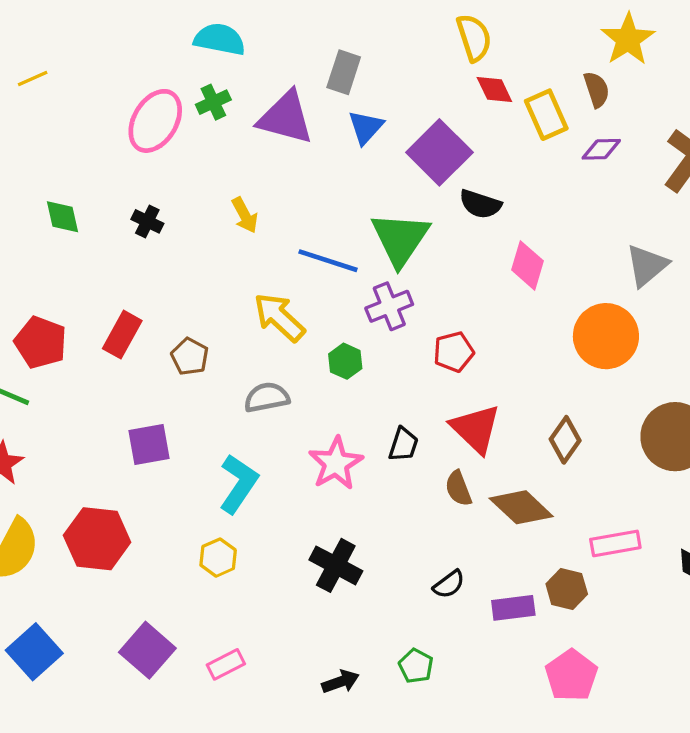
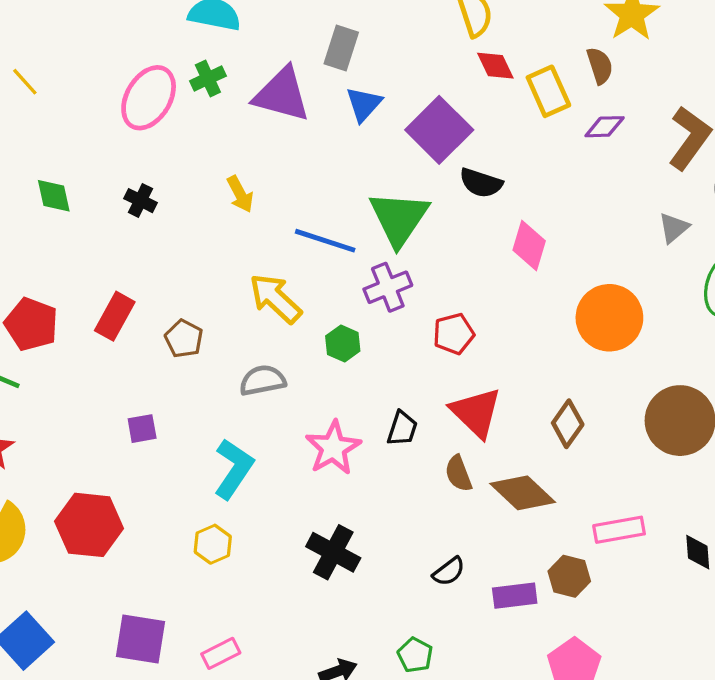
yellow line: (33, 79) -> (25, 82), moved, turned 72
gray triangle: (647, 265) -> (674, 228), moved, size x0.7
purple square: (149, 444) -> (142, 429), size x0.7
purple square: (147, 650) -> (140, 639), turned -32

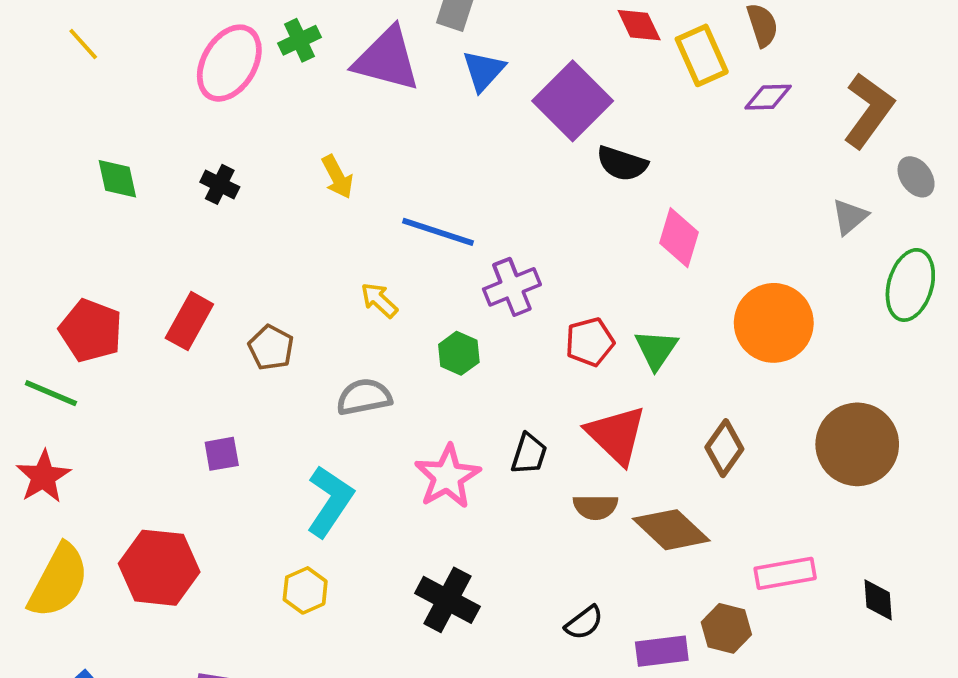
green triangle: (399, 218) -> (656, 349), moved, size x0.6
yellow arrow: (275, 298) -> (379, 300), size x0.6
brown semicircle: (458, 474) -> (595, 507), turned -69

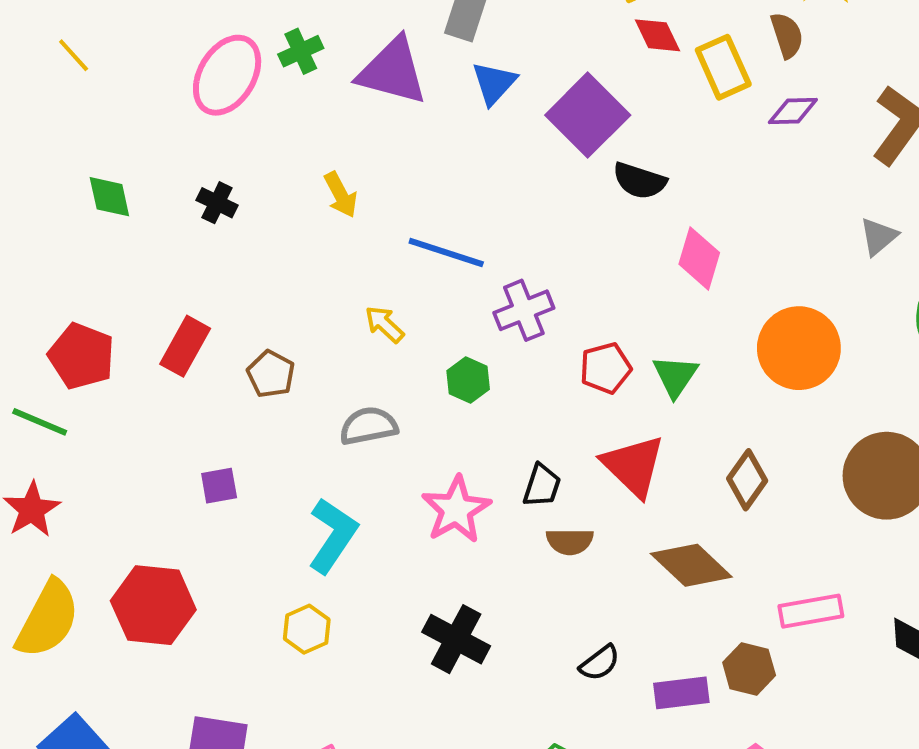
brown semicircle: (595, 507) -> (570, 541), moved

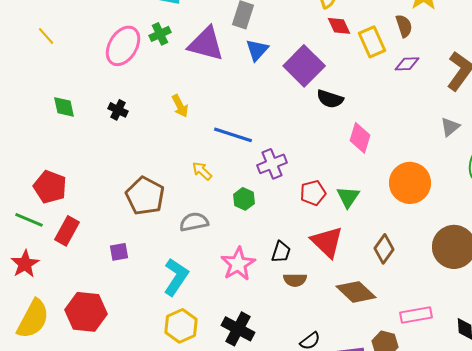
red rectangle: (185, 346) -> (67, 231), moved
brown pentagon: (271, 374) -> (145, 196), size x1.6
yellow hexagon: (307, 629) -> (181, 326), moved, size x1.4

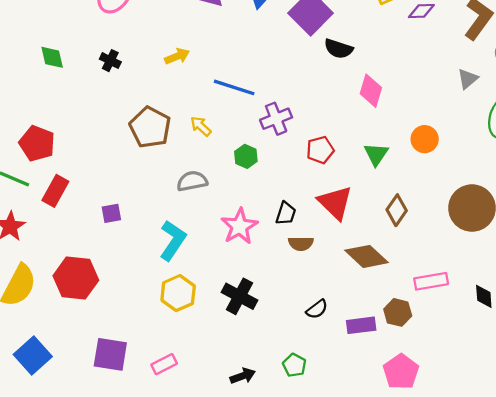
yellow arrow: (180, 106) -> (177, 56), turned -85
orange circle: (410, 183) -> (425, 139), size x0.6
brown pentagon: (145, 196) -> (150, 127), moved
green triangle: (348, 197) -> (376, 154), moved

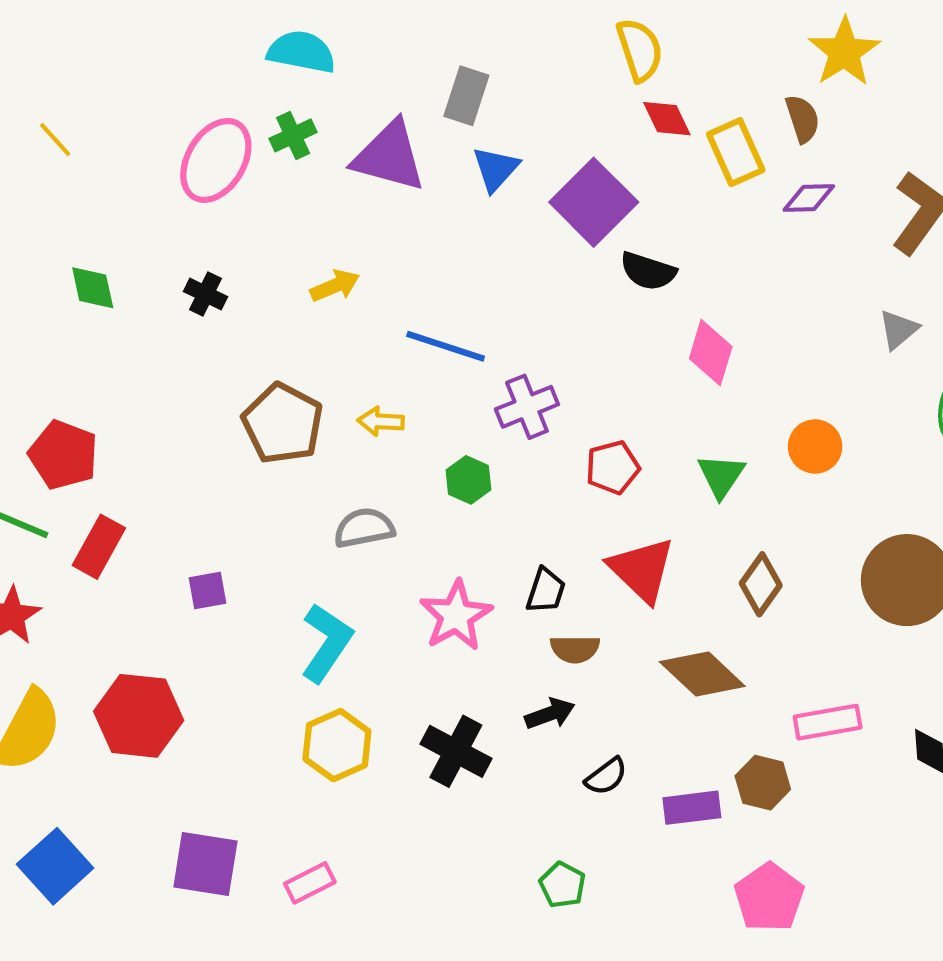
yellow arrow: (201, 126) -> (381, 421), turned -40
black arrow: (243, 376) -> (550, 714), moved

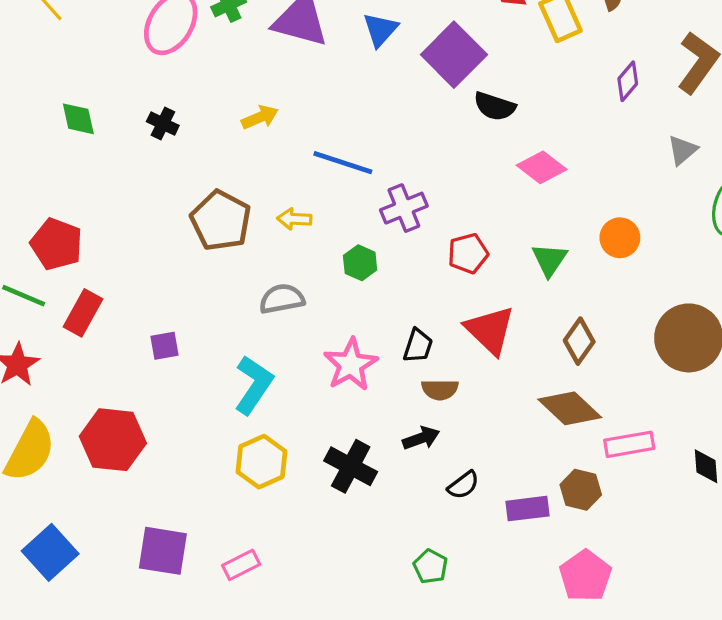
purple diamond: (809, 198) -> (628, 81), moved, turned -48
pink diamond: (711, 353) -> (542, 167), turned -69
brown diamond: (702, 674) -> (570, 408), moved

